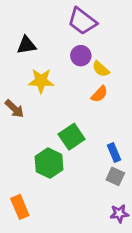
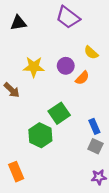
black triangle: (26, 45) -> (18, 23), moved
purple circle: (81, 56) -> (66, 66), moved
yellow semicircle: (101, 69) -> (91, 53), moved

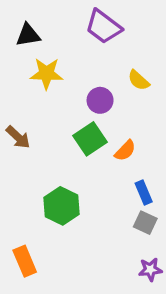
yellow star: (34, 67) -> (46, 74), moved
orange semicircle: (82, 78) -> (125, 151), moved
green square: (59, 113) -> (90, 139), moved

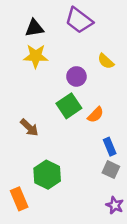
black triangle: (28, 35) -> (34, 28), moved
brown arrow: (18, 137) -> (29, 127), moved
green hexagon: (62, 206) -> (47, 175), moved
purple star: (150, 269) -> (115, 205), turned 30

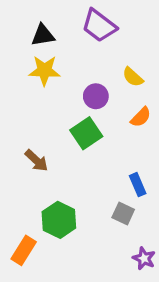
orange semicircle: (96, 115) -> (141, 117), moved
gray square: (111, 170) -> (123, 213), moved
orange rectangle: (19, 199) -> (24, 250), turned 55

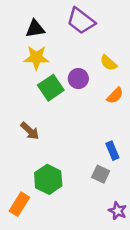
green square: (86, 133) -> (51, 88), moved

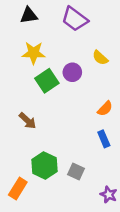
black triangle: (35, 29) -> (29, 15), moved
orange semicircle: (115, 96) -> (105, 109), moved
gray square: (101, 174) -> (76, 172), moved

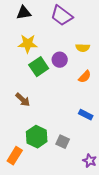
yellow semicircle: (100, 58) -> (83, 48), turned -40
orange semicircle: (105, 109) -> (85, 77), moved
blue rectangle: (104, 139) -> (86, 115), turned -40

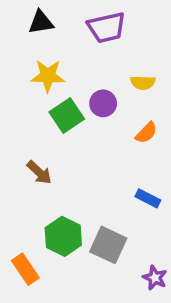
purple trapezoid: (62, 16) -> (107, 27), turned -50
gray square: (63, 142) -> (108, 245), size x1.5
orange rectangle: (15, 156) -> (25, 269), turned -66

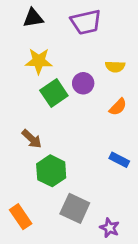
green hexagon: (63, 236) -> (51, 171), moved
gray square: (108, 245) -> (75, 208), moved
purple star: (155, 278) -> (110, 228), moved

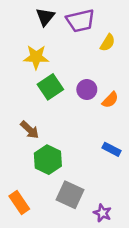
black triangle: (33, 18) -> (45, 17), moved, turned -42
yellow semicircle: (115, 67) -> (108, 43), moved, turned -60
purple circle: (83, 83) -> (87, 89), moved

